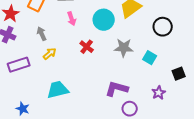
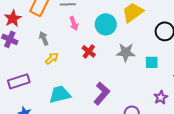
cyan square: (150, 58) -> (152, 62), turned -32
purple rectangle: (19, 65) -> (19, 81), moved
purple L-shape: (117, 89) -> (102, 93), moved, turned 115

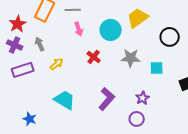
gray arrow: (44, 38) -> (40, 44), moved
purple rectangle: (19, 81) -> (23, 70), moved
cyan trapezoid: (60, 94) -> (65, 100), turned 45
purple star: (161, 97) -> (143, 98), moved

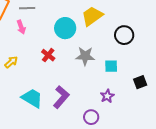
pink arrow: (79, 29) -> (21, 27), moved
purple star: (143, 98) -> (107, 96), moved
cyan trapezoid: (65, 100) -> (32, 98), moved

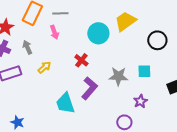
gray star: (85, 56) -> (118, 76), moved
purple L-shape: (61, 97) -> (89, 88), moved
cyan trapezoid: (32, 98) -> (65, 103), turned -140

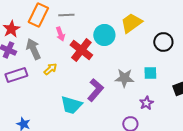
gray arrow: (27, 47) -> (33, 49), size x1.5
red cross: (81, 60) -> (81, 50), moved, size x1.6
cyan trapezoid: (65, 103) -> (71, 105), turned -55

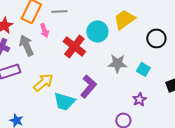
pink arrow: (60, 34) -> (44, 30), moved
yellow arrow: (50, 69) -> (43, 82), moved, size x1.5
cyan square: (150, 73) -> (143, 69), turned 32
gray star: (124, 78) -> (117, 63), moved

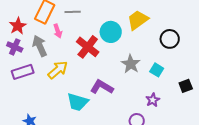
gray star: (117, 63) -> (131, 64), turned 30
yellow arrow: (43, 82) -> (58, 70), moved
purple L-shape: (88, 86) -> (102, 87), turned -100

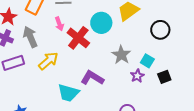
pink arrow: (58, 31) -> (59, 24), moved
black square: (186, 86) -> (164, 77), moved
purple star: (153, 100) -> (137, 76), moved

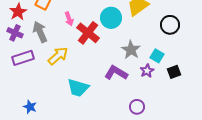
purple L-shape: (92, 78) -> (116, 73), moved

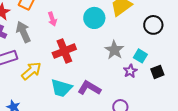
red cross: (88, 33) -> (64, 51), moved, turned 30
yellow arrow: (58, 56) -> (31, 71), moved
purple L-shape: (116, 73) -> (89, 88), moved

